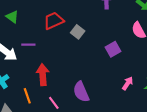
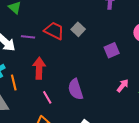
red trapezoid: (54, 21) -> (54, 31), moved, turned 45
orange line: (27, 96) -> (14, 83), moved

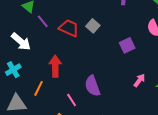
purple line: (28, 37) -> (43, 21), moved, turned 48
orange line: (14, 83) -> (38, 88), moved, turned 42
pink line: (47, 97) -> (72, 100), moved

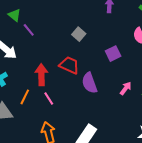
red trapezoid: (69, 28) -> (69, 65), moved
purple semicircle: (92, 86) -> (90, 83), moved
pink line: (72, 100) -> (49, 99), moved

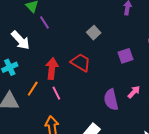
purple semicircle: (90, 83) -> (111, 100), moved

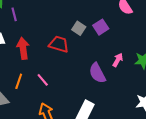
purple line: (44, 23) -> (14, 14), turned 32
gray square: (94, 33) -> (79, 28), moved
red arrow: (52, 69) -> (23, 48), moved

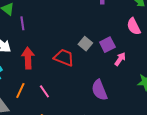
pink arrow: (118, 60) -> (120, 59), moved

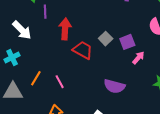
red arrow: (28, 58) -> (65, 29), moved
purple semicircle: (99, 90) -> (114, 86), turned -60

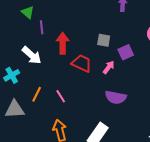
white arrow: (22, 30) -> (32, 55), moved
gray square: (106, 39) -> (104, 40), moved, turned -32
pink arrow: (138, 58) -> (109, 67), moved

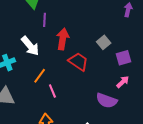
gray square: (104, 40) -> (104, 42), turned 32
pink arrow: (109, 67) -> (123, 82), moved
orange line: (37, 94) -> (40, 76), moved

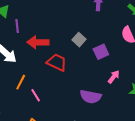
red arrow: (63, 39) -> (38, 42), turned -90
pink arrow: (123, 82) -> (114, 77), moved

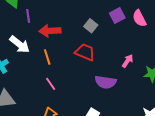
purple square: (101, 52) -> (117, 15), moved
red trapezoid: (57, 62) -> (85, 52), moved
orange line: (21, 82) -> (47, 57), moved, turned -42

